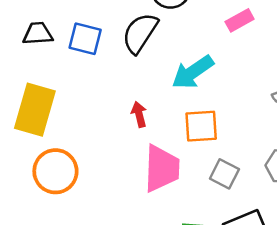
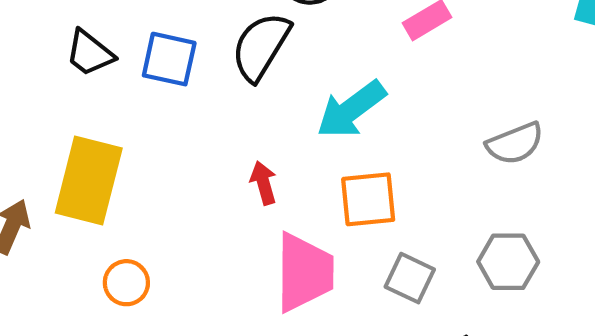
black trapezoid: (38, 34) -> (90, 53), turned -136
orange circle: (55, 171) -> (126, 283), size x0.6

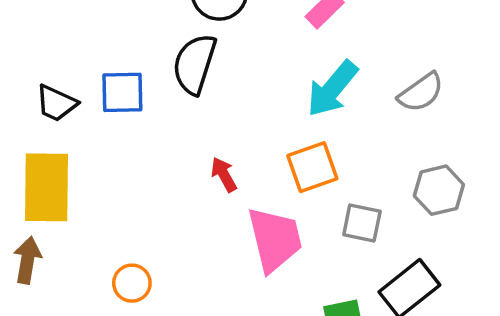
cyan arrow: (351, 109) -> (332, 89), moved
yellow rectangle: (89, 180) -> (46, 187), moved

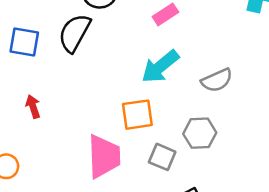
red arrow: (224, 174) -> (33, 107), moved
gray hexagon: (439, 190) -> (200, 133), moved

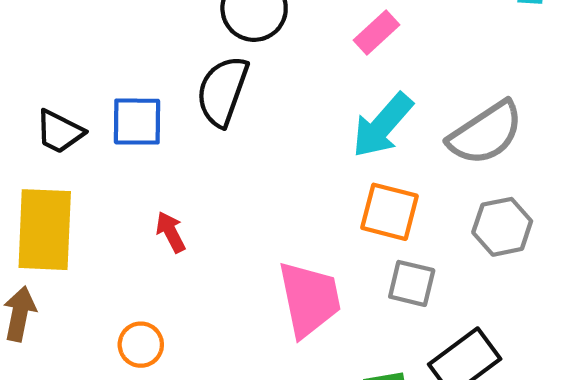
gray semicircle: (217, 80) -> (486, 133), size x1.4
orange square: (137, 115) -> (389, 212), moved, turned 32
gray hexagon: (200, 133) -> (502, 227), moved

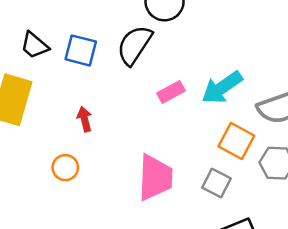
pink rectangle: (377, 33) -> (171, 92), moved
orange square: (389, 212) -> (236, 141), moved
orange circle: (141, 345) -> (65, 168), moved

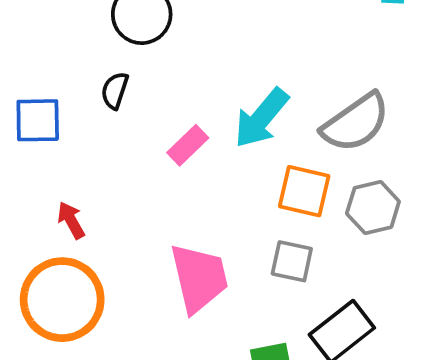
black semicircle: (134, 45) -> (115, 91), size x0.6
orange circle: (65, 168) -> (62, 300), size x2.0

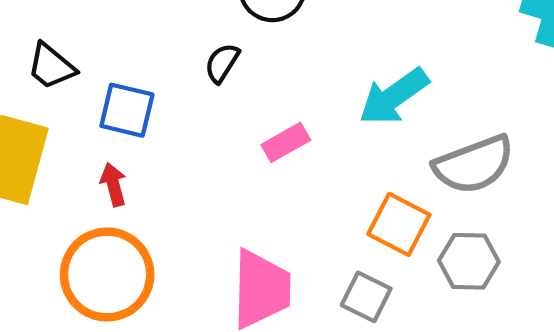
cyan arrow: (261, 118) -> (394, 97), moved
blue square: (38, 120) -> (127, 110), moved
red arrow: (71, 220) -> (113, 184), moved

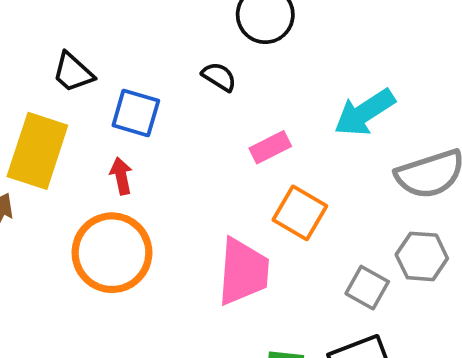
black semicircle: (222, 63) -> (219, 77), turned 87
orange square: (399, 224) -> (300, 213), moved
gray square: (366, 297) -> (367, 288), moved

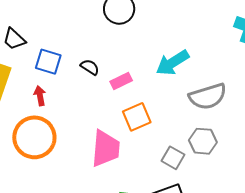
black semicircle: (219, 77) -> (90, 67), moved
orange square: (300, 213) -> (137, 117), turned 36

